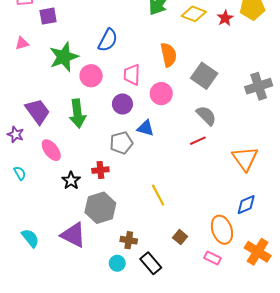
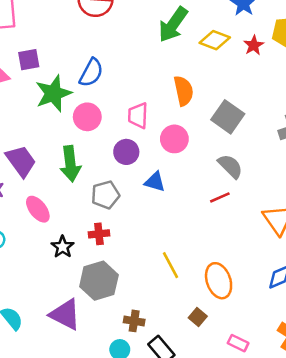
purple square: (48, 16) -> (29, 60), moved
blue semicircle: (108, 40) -> (91, 73), moved
gray pentagon: (121, 143) -> (105, 195), moved
orange ellipse: (222, 230) -> (219, 281), moved

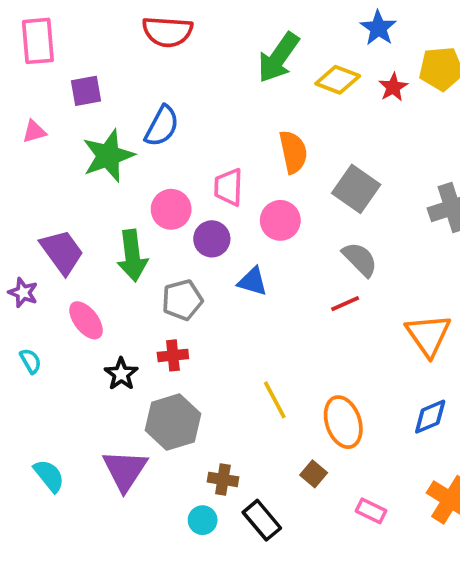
purple square: (29, 60) -> (86, 91), moved
pink circle: (87, 117) -> (171, 209), moved
purple triangle: (65, 314) -> (125, 470), turned 36

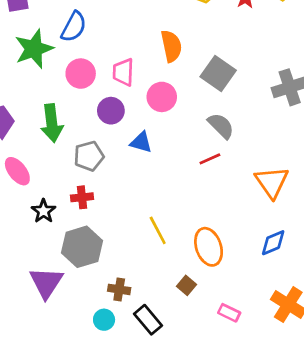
pink circle: (171, 209) -> (81, 74), moved

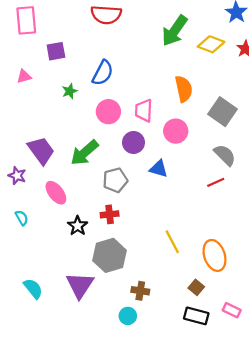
green star: (34, 49) -> (70, 91), size x0.5
green arrow: (52, 123) -> (84, 153), turned 56
black rectangle: (148, 320) -> (196, 316), moved, turned -35

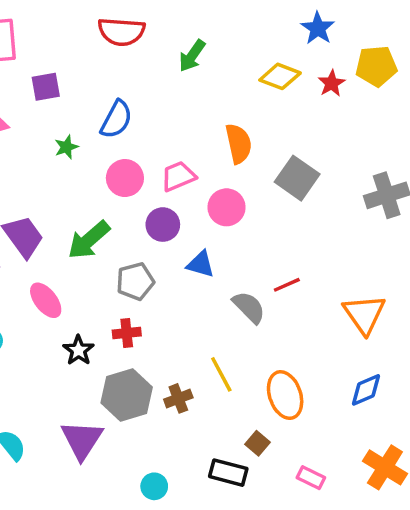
green arrow: (175, 31) -> (192, 56), moved, size x0.7
pink trapezoid: (144, 111) -> (178, 176), turned 65
gray semicircle: (225, 155) -> (249, 307), moved
brown cross: (140, 291) -> (178, 398), moved, turned -30
black rectangle: (196, 316) -> (228, 473), moved

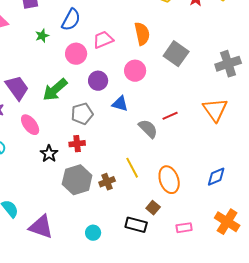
pink trapezoid: (178, 176) -> (103, 40), moved
orange triangle: (364, 314) -> (215, 110), moved
purple triangle: (82, 440) -> (41, 227), moved, turned -44
pink rectangle: (311, 478) -> (184, 228), turned -35

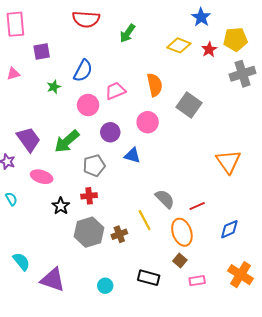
gray cross: (228, 64) -> (243, 74), moved
red line: (170, 116) -> (197, 206), moved
pink ellipse: (30, 125) -> (42, 177), turned -35
gray semicircle: (148, 129) -> (165, 199), moved
brown square: (153, 208) -> (180, 260), moved

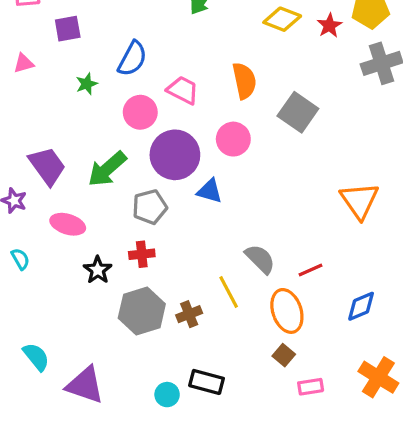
pink trapezoid: (115, 91) -> (183, 90), turned 50
purple circle: (110, 132) -> (175, 155), size x1.6
black rectangle: (149, 278) -> (206, 382), moved

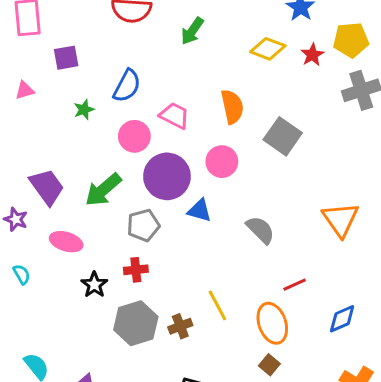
gray semicircle: (260, 259) -> (260, 230), moved

